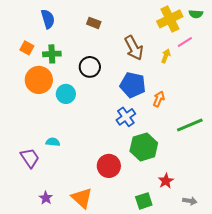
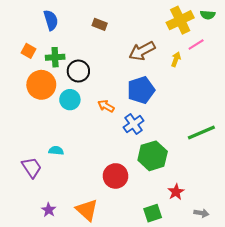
brown arrow: (134, 48) -> (142, 51), turned 90
black circle: (90, 67) -> (78, 71), moved
blue pentagon: (133, 85) -> (141, 90), turned -30
orange arrow: (159, 99) -> (106, 106), moved, turned -84

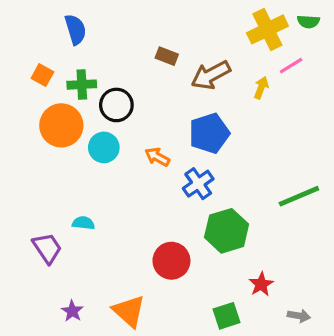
brown rectangle: (100, 24) -> (167, 56), moved

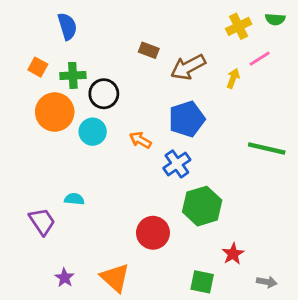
yellow cross: (267, 29) -> (239, 26), size x0.7
green line: (299, 196) -> (267, 148), moved, turned 36
green square: (227, 316) -> (202, 282), turned 30

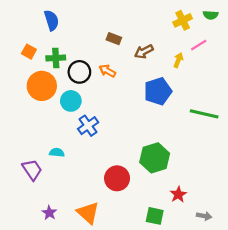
brown arrow: (188, 67) -> (144, 52), size x0.7
blue pentagon: (187, 119) -> (158, 91), moved
orange arrow: (140, 140) -> (107, 71), moved
blue cross: (177, 164) -> (88, 126), moved

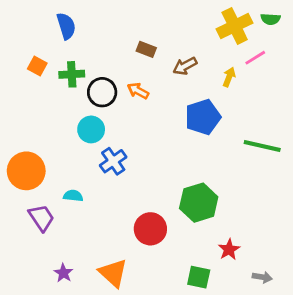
yellow cross: (183, 20) -> (235, 26), size x1.4
orange circle: (42, 86) -> (26, 171), moved

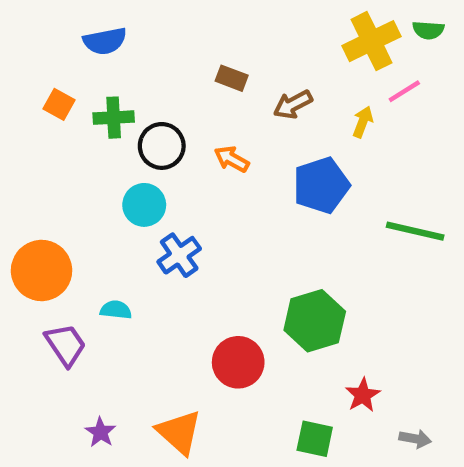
blue semicircle: (66, 26) -> (105, 41), turned 96
orange arrow: (138, 91) -> (232, 159), moved

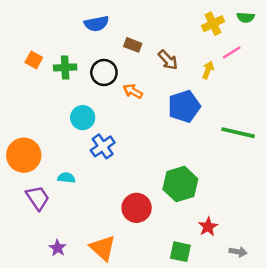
blue semicircle: (105, 41) -> (96, 24), moved
yellow cross: (371, 41) -> (213, 24), size x0.7
brown arrow: (293, 104) -> (168, 60), turned -105
black circle: (162, 146) -> (104, 73), moved

